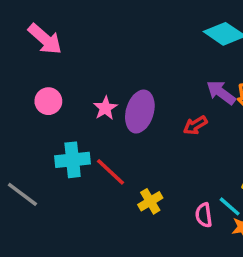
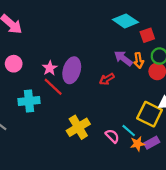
red line: (111, 172) -> (53, 87), moved
yellow cross: (150, 201) -> (78, 127), size x1.5
pink semicircle: (204, 215) -> (112, 136), turned 144

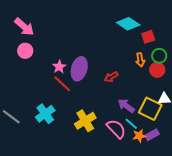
purple arrow: (123, 58) -> (126, 106), moved
pink circle: (14, 64) -> (25, 51), moved
cyan cross: (29, 101) -> (45, 114), moved, turned -30
pink semicircle: (112, 136) -> (116, 129), size x1.5

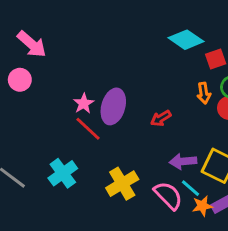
pink circle: (25, 51) -> (20, 80), moved
purple arrow: (126, 106) -> (183, 161), turned -42

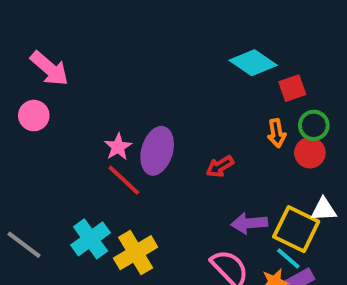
yellow cross: (122, 184) -> (136, 253), moved
cyan line: (190, 188) -> (288, 258), moved

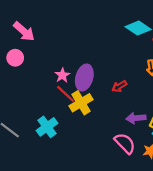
yellow cross: (136, 253) -> (81, 103), moved

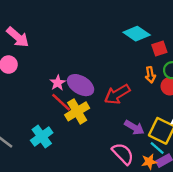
purple ellipse: (84, 77) -> (81, 85), turned -75
red arrow: (119, 86) -> (117, 94), size x1.6
purple arrow: (136, 118) -> (134, 127), turned -144

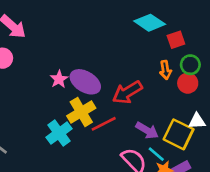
red line: (61, 102) -> (104, 124), moved, turned -70
cyan cross: (42, 137) -> (59, 133), moved
cyan line: (157, 148) -> (156, 154), moved

